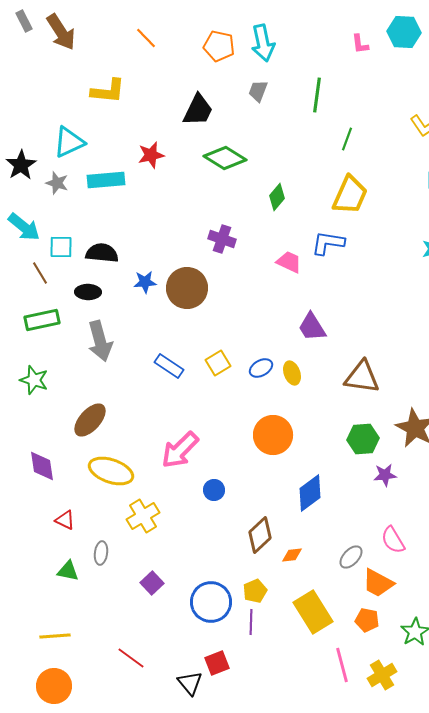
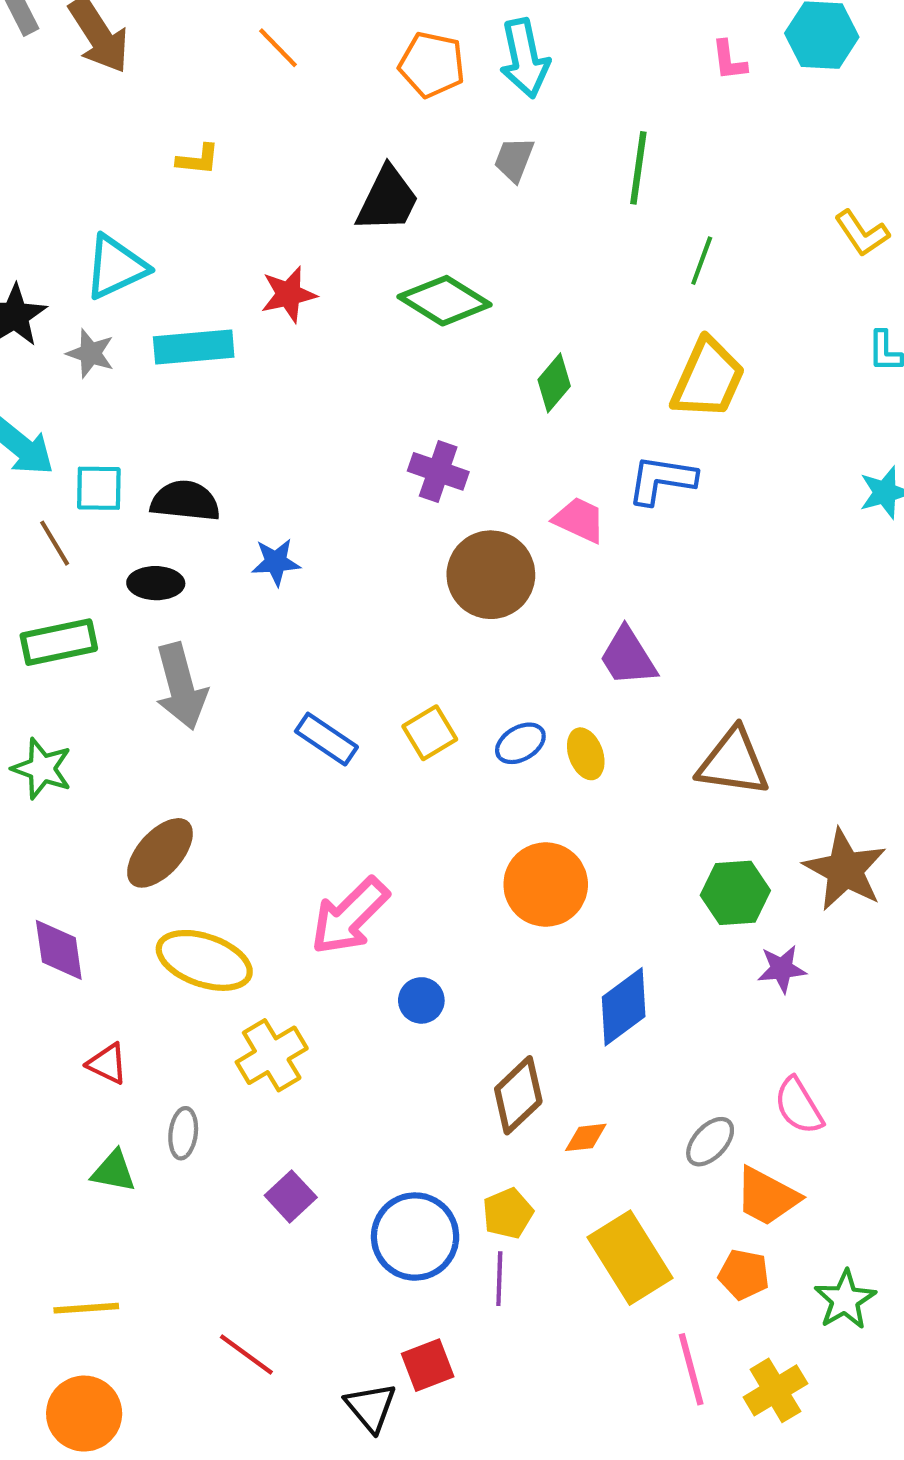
yellow L-shape: (108, 91) -> (198, 159), size x0.6
brown circle: (187, 288) -> (491, 575), moved

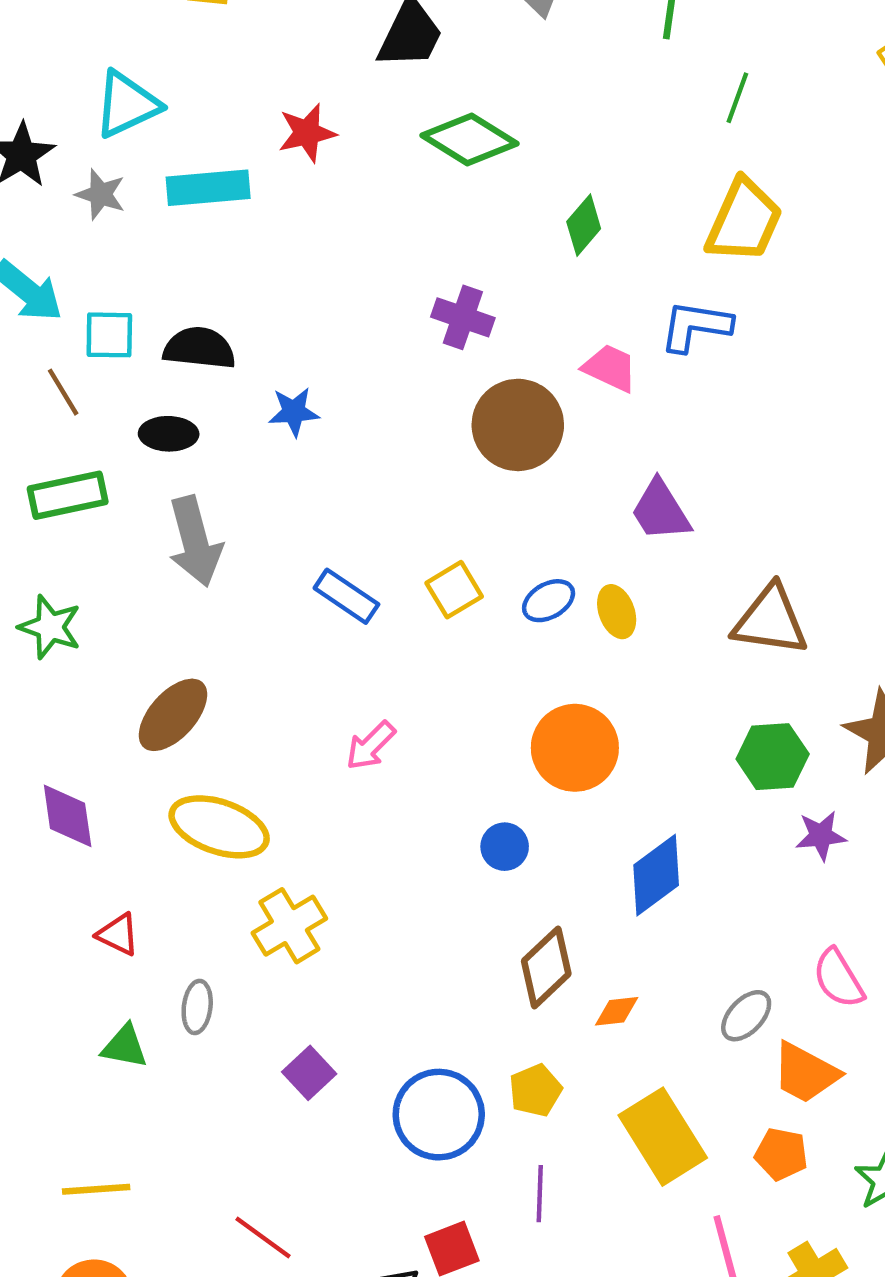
pink arrow: (350, 916) -> (371, 746), moved, size x0.6
blue circle: (421, 1000) -> (505, 847), moved
purple line: (499, 1279) -> (540, 1194), moved

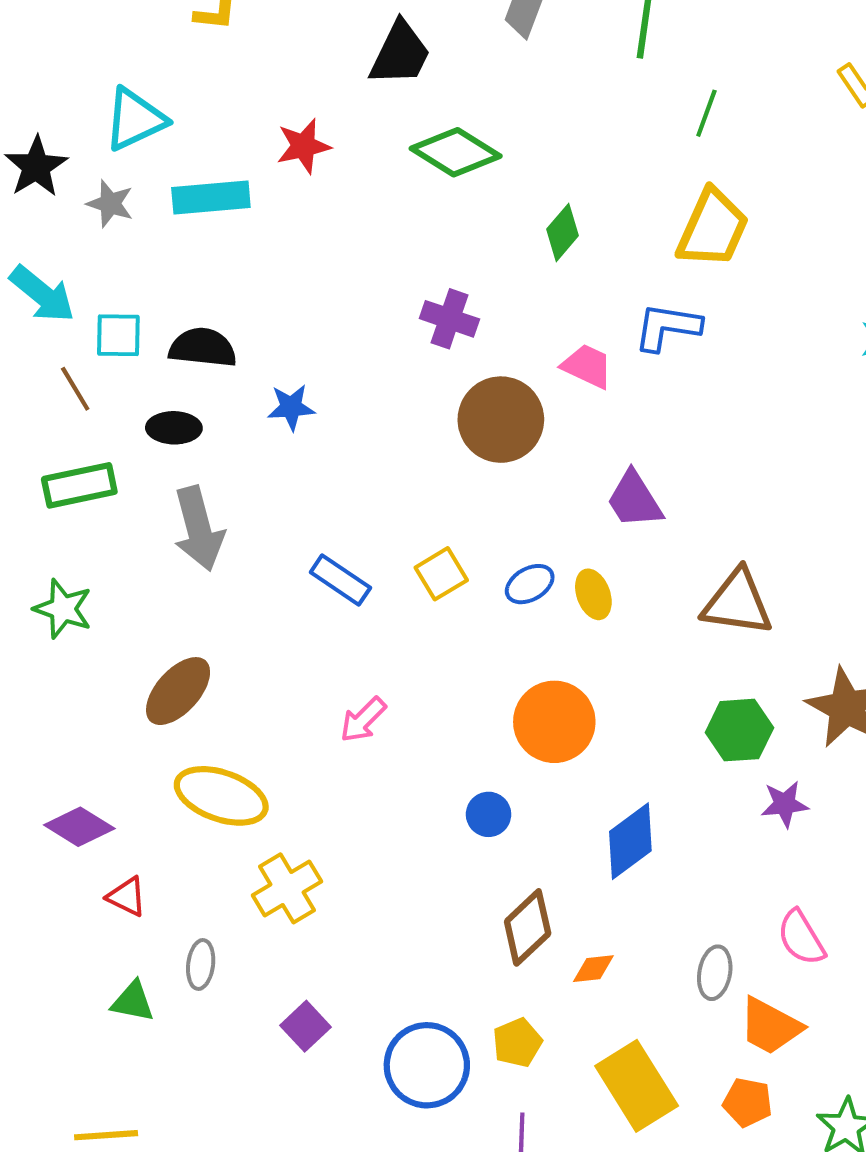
purple diamond: (68, 816) -> (79, 827), moved, turned -50
gray ellipse: (746, 1016) -> (715, 973), turned -33

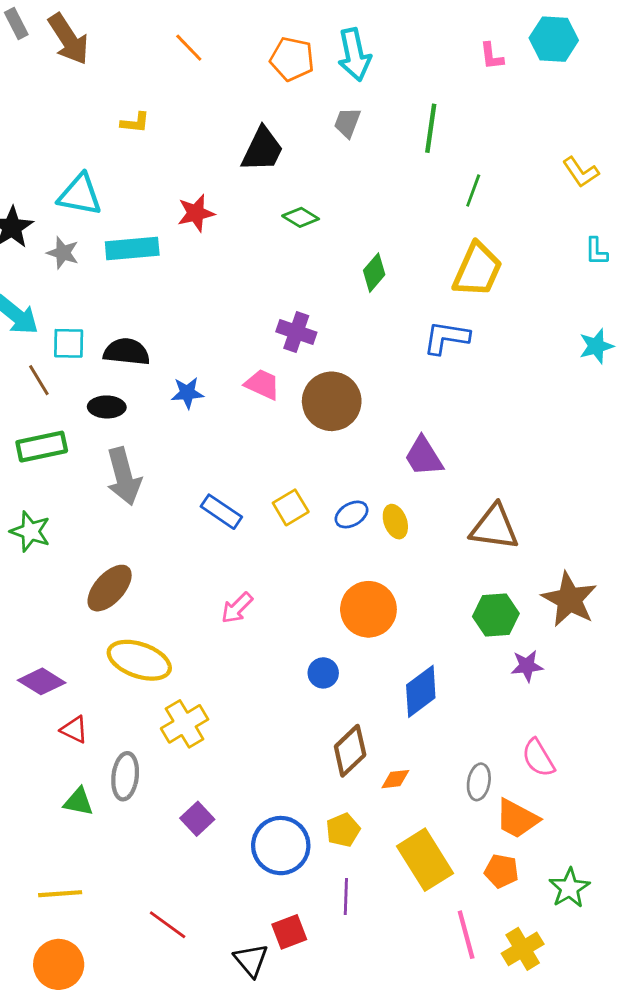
cyan triangle: (135, 119) -> (80, 195), turned 36
green diamond: (456, 152) -> (301, 217), size x0.6
pink trapezoid: (587, 366) -> (262, 384), moved
gray ellipse: (201, 964) -> (125, 776), size x1.4

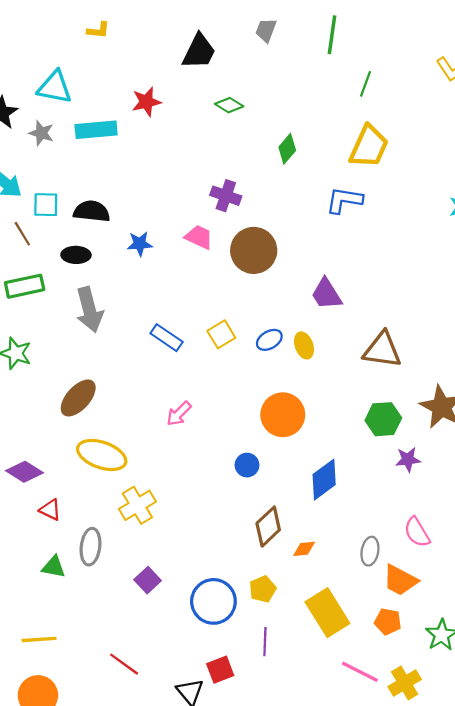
pink line: (466, 935) -> (360, 672), turned -48

